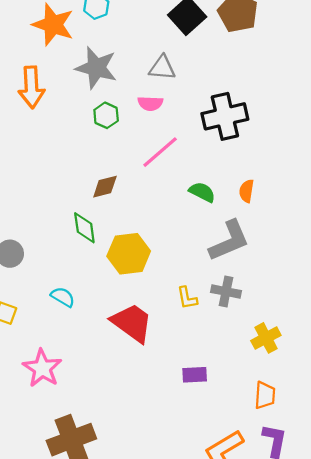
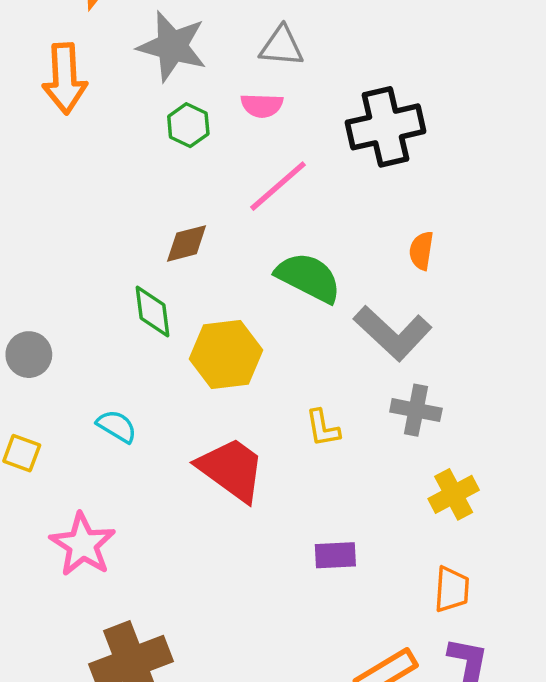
green semicircle: (202, 192) -> (308, 277), moved, size x1.5
gray L-shape: (229, 241) -> (393, 333), turned 66
gray cross: (226, 291) -> (416, 410), moved

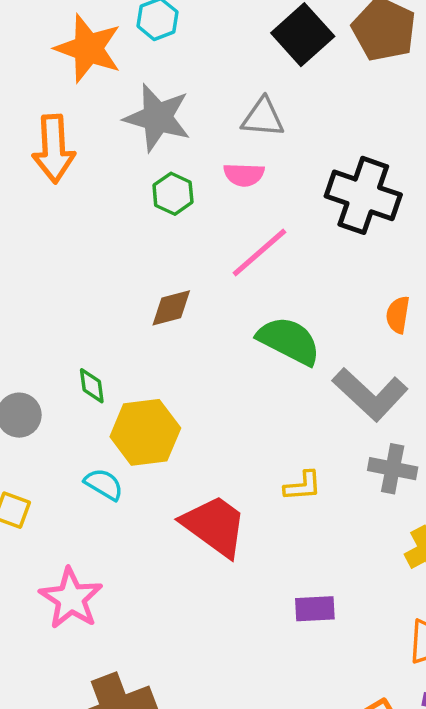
black cross: (386, 127) -> (363, 195), turned 32
green diamond: (153, 312) -> (92, 386), moved, size x0.7
yellow hexagon: (226, 355) -> (145, 432), moved
yellow L-shape: (323, 428) -> (303, 486), turned -84

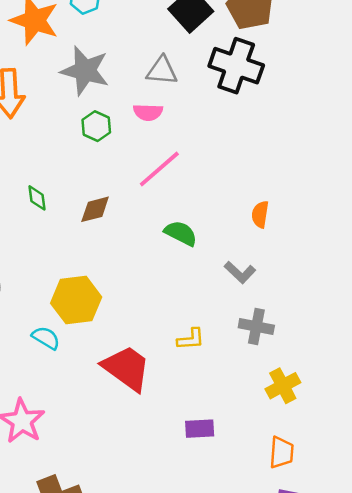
black cross: (363, 195) -> (236, 66), moved
green semicircle: (289, 341) -> (181, 233), size x0.7
green diamond: (92, 386) -> (37, 198), moved
gray L-shape: (370, 394) -> (240, 272), size x0.6

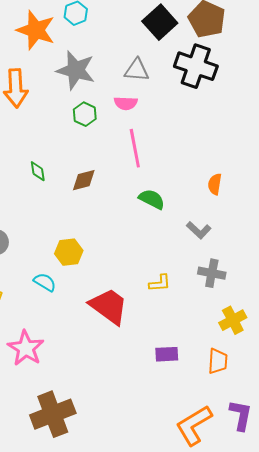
pink line: (159, 169) -> (135, 148), turned -60
yellow hexagon: (76, 300) -> (69, 252), size x0.7
orange trapezoid: (282, 453) -> (218, 361), moved

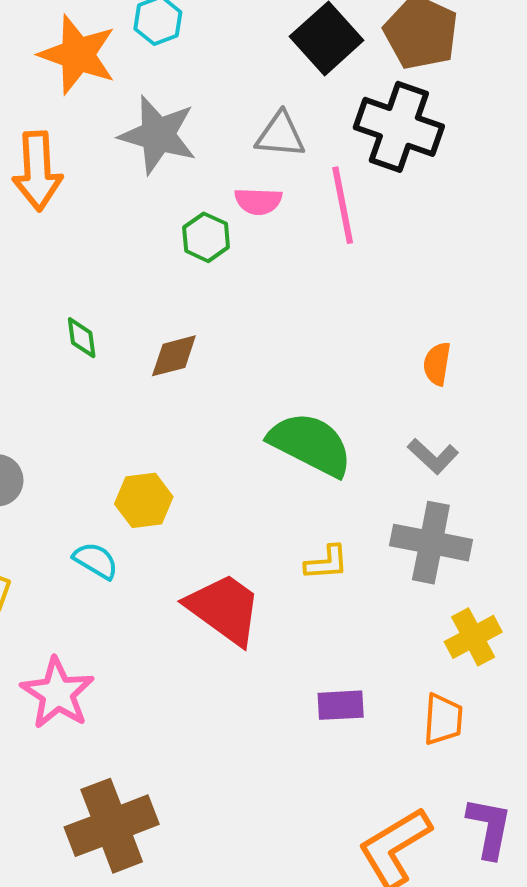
green hexagon: (85, 114) -> (206, 237), moved
pink line: (135, 148) -> (343, 205), moved
green semicircle: (152, 199) -> (310, 444), moved, size x1.6
gray L-shape: (199, 230) -> (433, 456), moved
gray cross: (212, 273) -> (431, 543), size x1.4

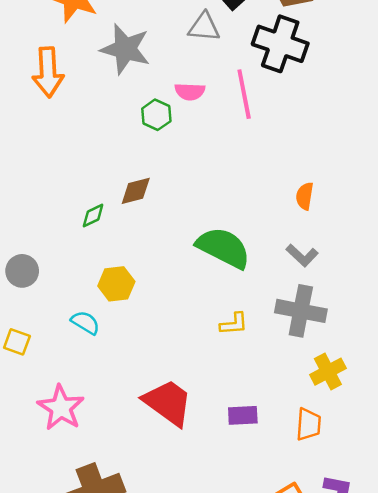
gray triangle: (280, 135) -> (204, 27), moved
green diamond: (82, 338) -> (93, 215), moved, turned 72
red trapezoid: (224, 609) -> (168, 403), moved

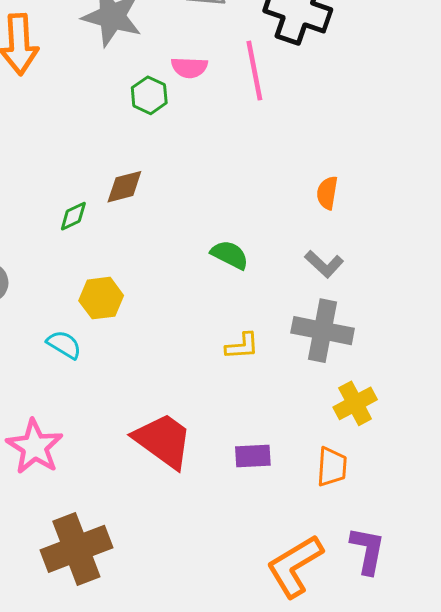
green semicircle: (223, 248) -> (230, 255), size x0.6

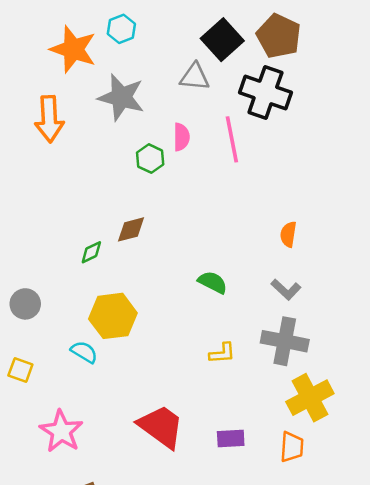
pink semicircle: (189, 67) -> (181, 137), turned -92
yellow hexagon: (101, 298) -> (113, 316), size x1.4
yellow cross: (355, 403) -> (310, 398), size x1.4

